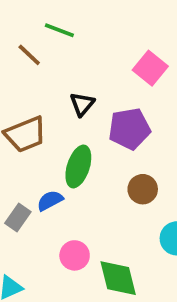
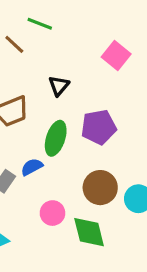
purple pentagon: (129, 129) -> (99, 127), moved
brown circle: (143, 189) -> (100, 188), moved, size x1.4

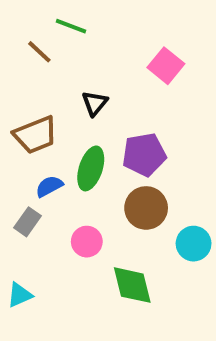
blue semicircle: (32, 167) -> (49, 186), moved
brown circle: (100, 188) -> (146, 208), moved
pink circle: (52, 213) -> (87, 242), moved

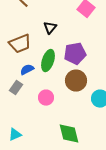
green diamond: (132, 285) -> (69, 134), moved
cyan triangle: (20, 295) -> (15, 135), moved

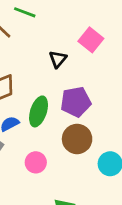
black triangle: (50, 28) -> (58, 59), moved

